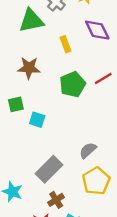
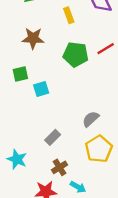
green pentagon: (73, 84) -> (76, 54), turned 30
cyan square: (37, 120) -> (41, 89), turned -35
gray rectangle: (49, 169) -> (53, 137), size x0.6

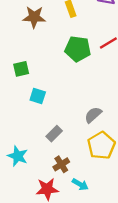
brown star: (33, 38) -> (34, 17), moved
cyan square: (41, 89) -> (38, 96), moved, turned 35

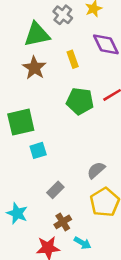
brown star: (34, 17) -> (34, 68), turned 30
green square: (21, 69) -> (21, 122), size x1.6
cyan square: (38, 96) -> (38, 150), turned -35

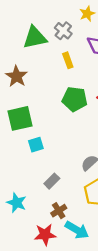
gray cross: (63, 15) -> (63, 31), moved
brown star: (34, 68) -> (17, 76), moved
cyan arrow: (82, 243) -> (77, 230), size x1.5

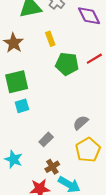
yellow rectangle: (68, 60) -> (50, 39), moved
cyan square: (36, 145) -> (22, 106), moved

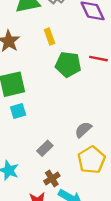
red line: (94, 59) -> (98, 59), turned 42

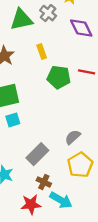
gray rectangle: (45, 148) -> (37, 154), size x1.5
brown cross: (52, 178) -> (44, 182), turned -32

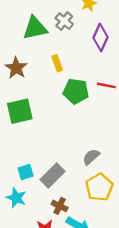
purple diamond: (81, 28) -> (100, 37), turned 50
cyan square: (13, 120) -> (26, 172), moved

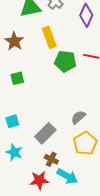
yellow rectangle: (57, 63) -> (49, 37), size x1.5
green square: (20, 111) -> (17, 78), size x0.6
cyan square: (26, 172) -> (12, 121), moved

